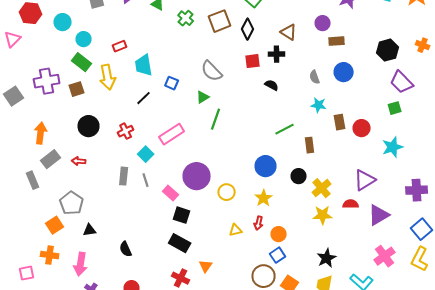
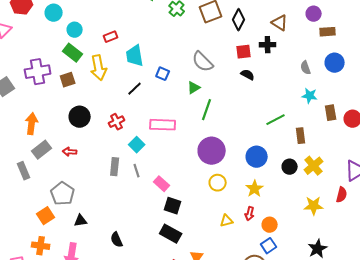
black semicircle: (272, 85) -> (248, 75), moved
pink rectangle: (172, 134) -> (163, 125), turned 35
purple circle: (197, 176) -> (212, 151), moved
yellow cross: (322, 188) -> (314, 166), moved
red semicircle: (351, 204) -> (342, 195), turned 105

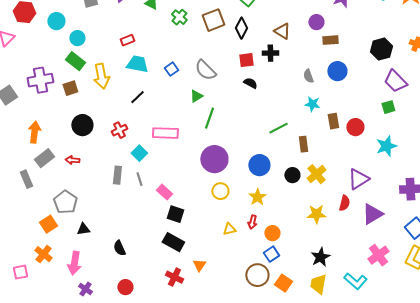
red rectangle: (111, 37) -> (127, 40), moved
cyan trapezoid: (135, 56) -> (137, 64), turned 110
blue square: (163, 74) -> (171, 69), moved, turned 32
orange cross: (41, 246) -> (43, 254), turned 30

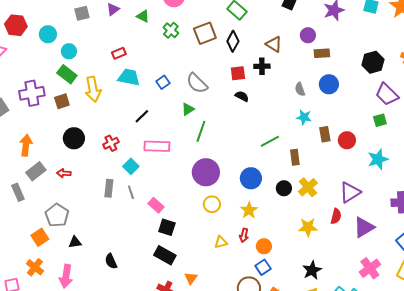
black line: (137, 97) -> (142, 116), moved

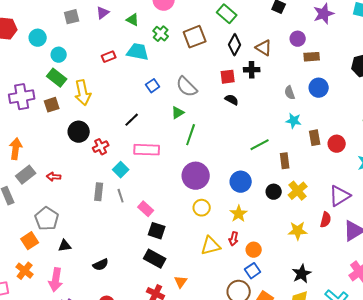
black diamond: (233, 41) -> (235, 45), moved
cyan trapezoid: (129, 77) -> (138, 52), moved
black circle: (74, 138) -> (79, 132), moved
yellow triangle: (221, 242) -> (211, 246), size x1.5
black semicircle: (111, 261) -> (101, 265), turned -91

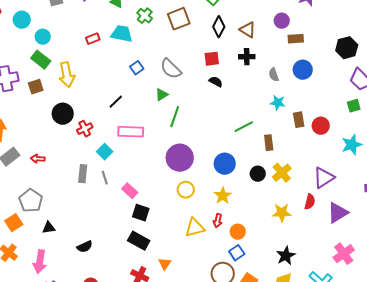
black cross: (252, 70) -> (247, 57), moved

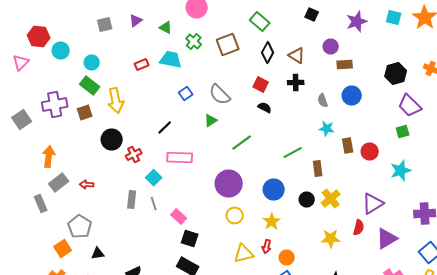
cyan circle: (22, 20) -> (61, 50), moved
red square: (212, 59) -> (261, 84), turned 35
green line: (175, 117) -> (242, 142), moved, turned 35

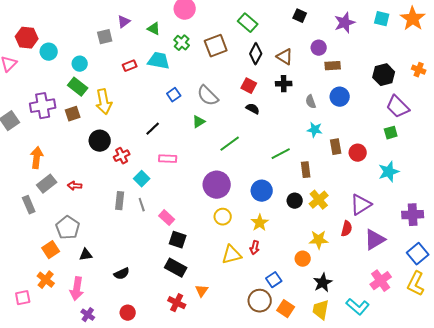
gray square: (105, 24) -> (105, 37), moved
pink rectangle: (180, 158) -> (168, 159), size x0.7
orange circle: (287, 258) -> (303, 259), moved

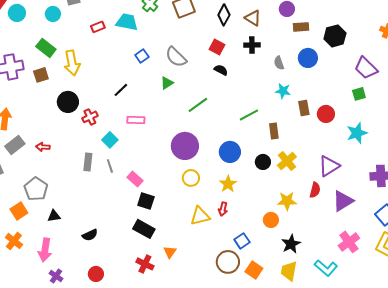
cyan circle: (80, 64) -> (53, 14), moved
black hexagon: (384, 75) -> (335, 36), moved

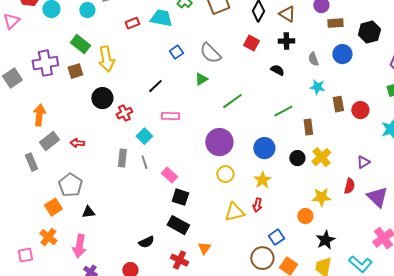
black semicircle: (221, 70) -> (277, 70), moved
purple triangle: (329, 166) -> (363, 162), size x0.6
purple triangle: (343, 201) -> (377, 197), turned -45
black semicircle: (90, 235) -> (146, 242), moved

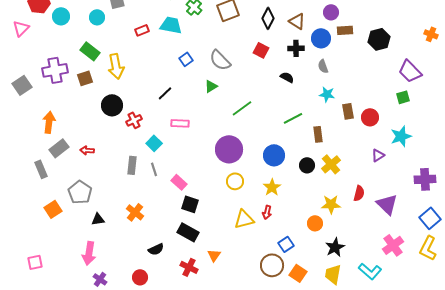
blue circle: (342, 54) -> (321, 38), moved
purple triangle: (363, 162) -> (378, 155), moved
orange square: (53, 207) -> (53, 209), moved
orange cross: (48, 237) -> (135, 212), moved

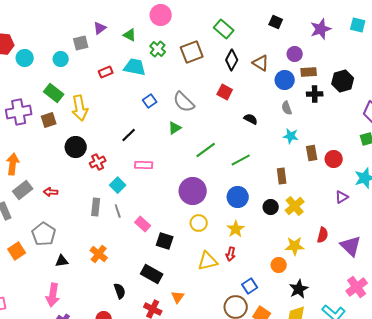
black cross: (296, 48) -> (315, 94), moved
green line: (293, 118) -> (241, 160), moved
black square: (190, 204) -> (165, 241), moved
black semicircle: (156, 249) -> (120, 291), turned -84

